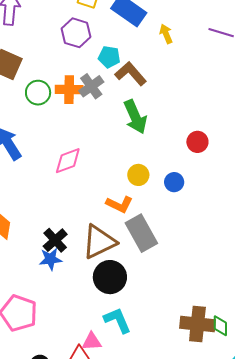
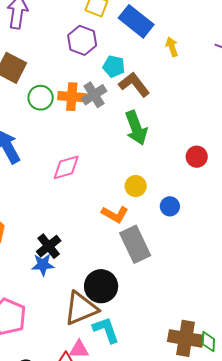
blue circle: (174, 182) -> (170, 206), moved
brown triangle: (99, 242) -> (81, 308), moved

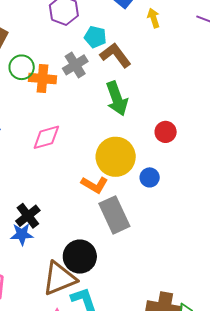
orange cross: (72, 97) -> (43, 79), moved
red circle: (197, 157) -> (166, 132), moved
yellow circle: (136, 186) -> (116, 157), size x1.8

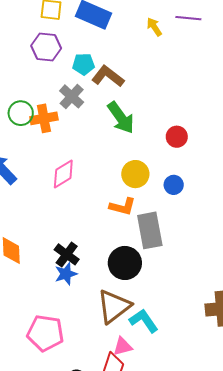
yellow arrow: (154, 18) -> (154, 27), moved
yellow circle: (116, 157) -> (135, 174), size x0.7
gray rectangle: (114, 215) -> (150, 230), turned 30
black circle: (80, 257) -> (125, 263), moved

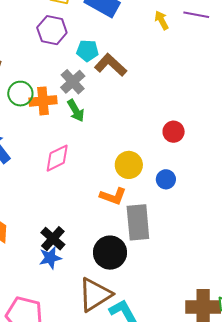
green arrow: (121, 118) -> (76, 111), moved, size x0.7

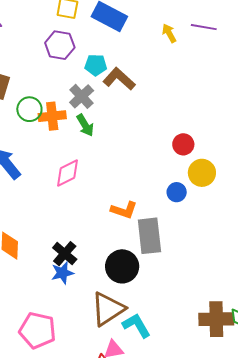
yellow circle: (129, 165) -> (202, 173), moved

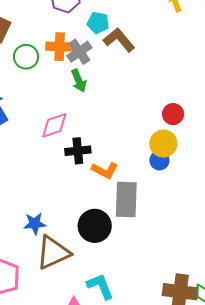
orange cross: (52, 116) -> (60, 47), moved
yellow circle: (202, 173) -> (163, 144), moved
black cross: (65, 254) -> (78, 151), moved, turned 35
brown triangle: (108, 309) -> (53, 253), moved

